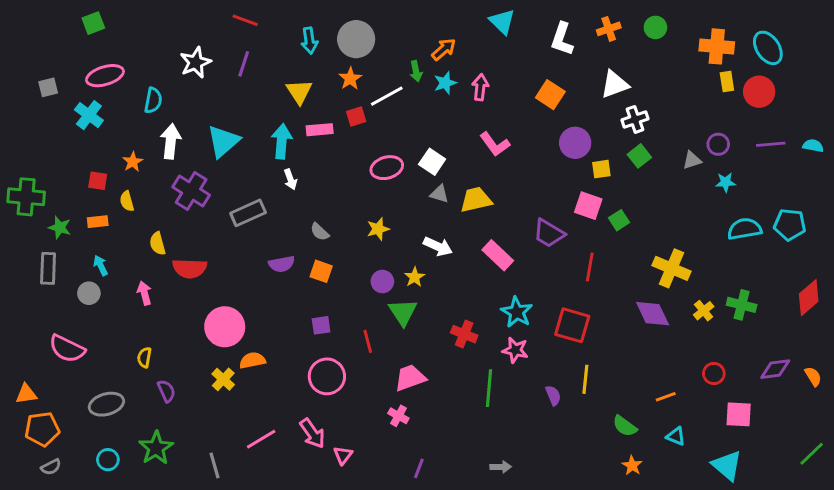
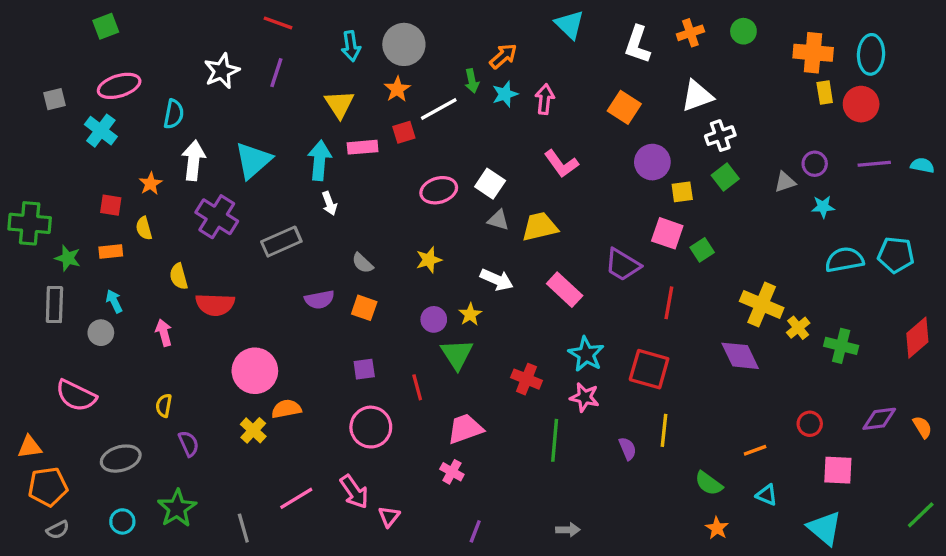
cyan ellipse: (768, 48) -> (871, 54), turned 36
yellow cross: (704, 311) -> (798, 328), moved

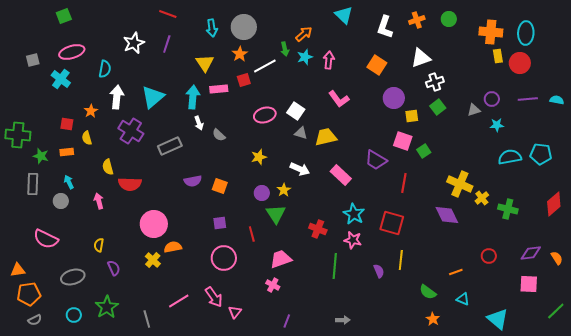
gray semicircle: (363, 263) -> (219, 135), moved
pink square: (838, 470) -> (529, 284), moved

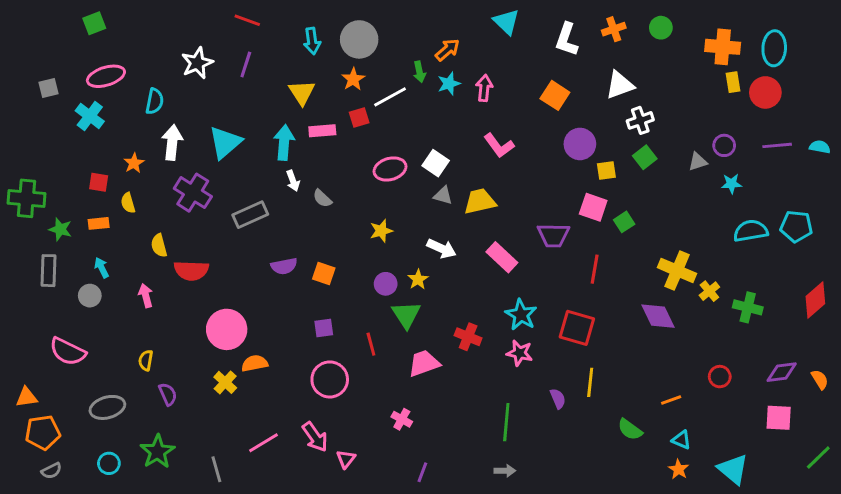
purple trapezoid: (376, 160) -> (553, 235), turned -30
pink trapezoid: (281, 259) -> (424, 363), moved
green line: (335, 266) -> (506, 422), moved
orange star: (433, 319) -> (679, 469), moved

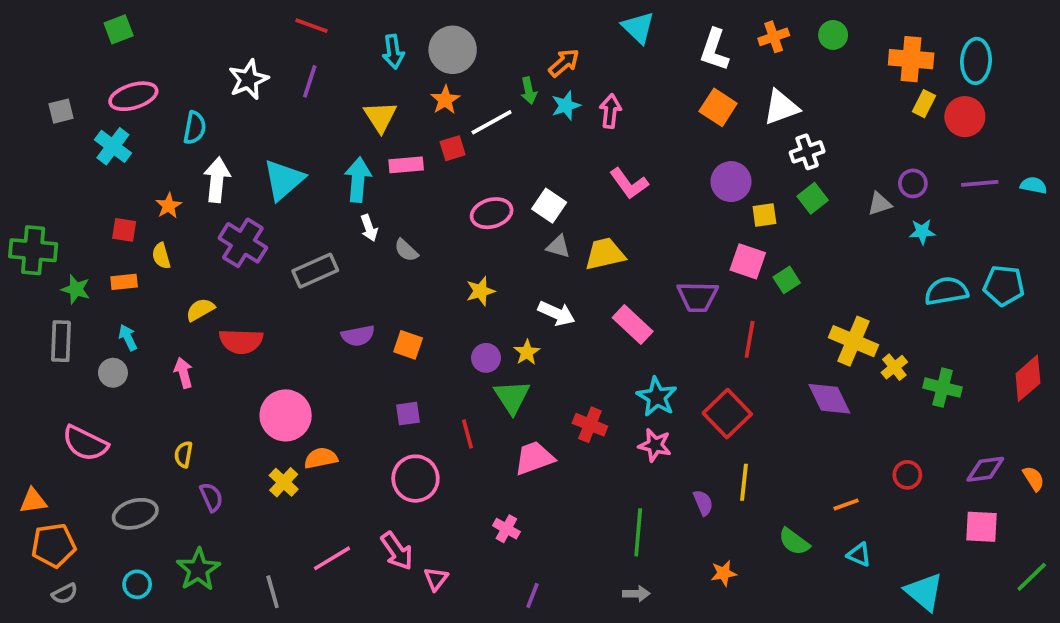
yellow rectangle: (733, 82) -> (924, 104), turned 36
orange square: (555, 95) -> (718, 107), moved
yellow semicircle: (159, 246) -> (200, 310), turned 75
red square: (577, 328) -> (727, 414), turned 30
orange star: (679, 469) -> (724, 573), moved, turned 30

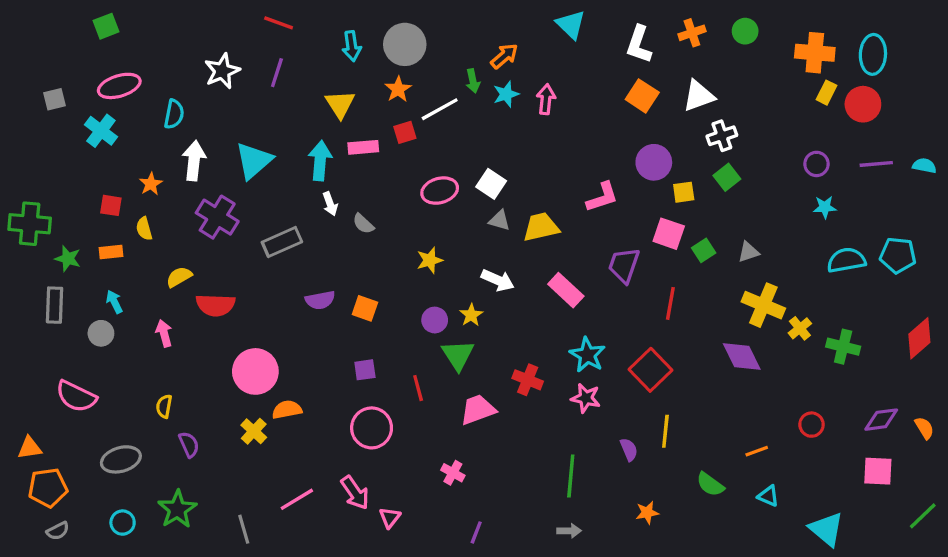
pink L-shape: (629, 183) -> (602, 197), moved, turned -72
gray triangle: (879, 204) -> (748, 252), moved
purple trapezoid: (698, 297) -> (624, 265), turned 108

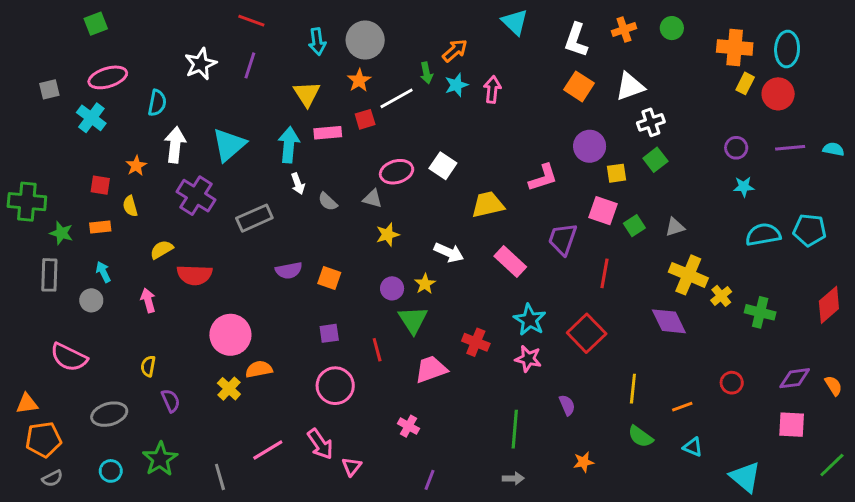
gray triangle: (499, 220) -> (373, 199), moved
yellow line: (665, 431) -> (633, 389), moved

